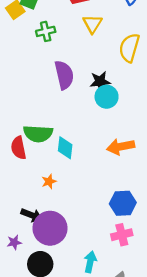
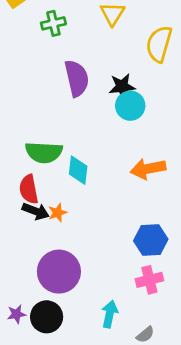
red semicircle: (18, 148) -> (29, 189), moved
black arrow: (32, 215) -> (36, 211), moved
purple star: (14, 242) -> (16, 314), moved

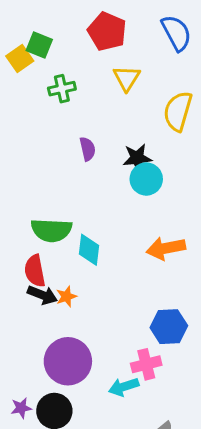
purple semicircle: (77, 78) -> (88, 149), size x0.6
pink cross: (149, 280) -> (146, 364), moved
cyan arrow: (110, 314) -> (124, 387), moved, turned -120

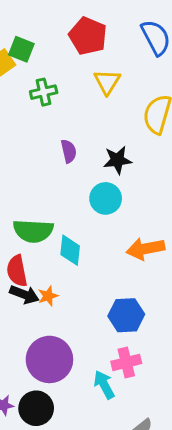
cyan circle: (146, 179) -> (106, 198), moved
blue hexagon: (169, 327) -> (126, 315), moved
cyan arrow: (124, 387) -> (104, 385), turned 80

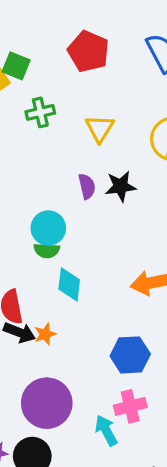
yellow triangle: (107, 82) -> (100, 128), moved
purple semicircle: (69, 151) -> (87, 186), moved
cyan circle: (106, 198) -> (48, 228), moved
green semicircle: (33, 231) -> (47, 251), moved, size x0.6

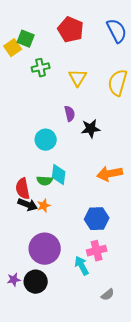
black star: (121, 186) -> (91, 129), moved
green semicircle: (47, 251) -> (45, 181), moved

